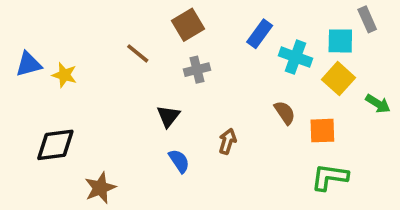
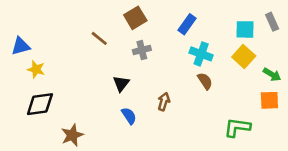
gray rectangle: (367, 19) -> (272, 22), moved
cyan cross: (296, 57) -> (201, 54), moved
yellow star: (64, 75) -> (36, 69), moved
orange square: (322, 131) -> (269, 100), moved

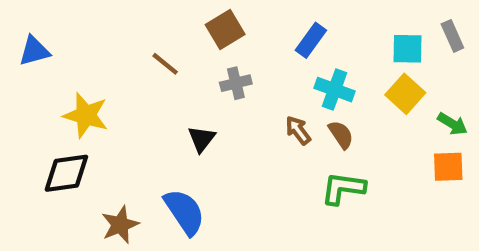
blue triangle: (21, 46) -> (34, 51), moved
yellow star: (36, 69) -> (86, 115), moved, size x1.5
brown arrow: (164, 102) -> (298, 130), moved, turned -54
blue semicircle: (129, 116) -> (184, 212), moved, size x1.6
green L-shape: (237, 127) -> (343, 188), moved

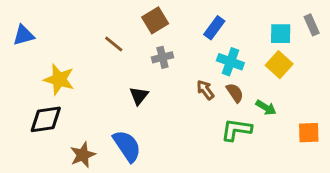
green arrow: (452, 124) -> (266, 108), moved
orange square: (448, 167) -> (309, 133), moved

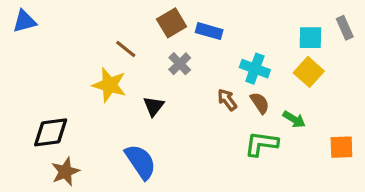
blue rectangle: (214, 28) -> (209, 31), moved, turned 70
blue triangle: (24, 35) -> (24, 21), moved
gray cross: (162, 57) -> (180, 64), turned -30
yellow star: (59, 79) -> (109, 85), moved
brown star: (83, 155) -> (65, 172), moved

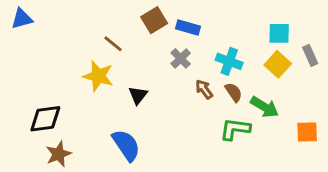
gray rectangle: (345, 28) -> (310, 55), moved
gray cross: (180, 64) -> (181, 58), moved
green arrow: (294, 119) -> (264, 107), size x1.4

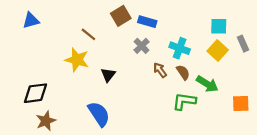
blue triangle: (22, 19) -> (31, 21), moved

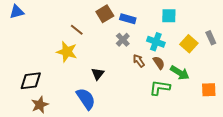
blue triangle: (31, 21) -> (17, 12), moved
cyan square: (219, 26) -> (169, 16), moved
black triangle: (108, 75) -> (98, 74), moved

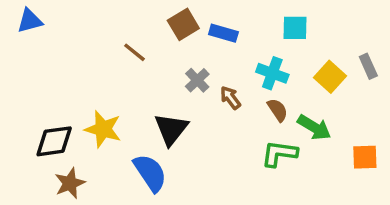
gray cross: (123, 40) -> (197, 80), moved
yellow star: (67, 52) -> (103, 129), moved
brown arrow: (139, 61) -> (230, 98), moved
black triangle: (98, 74) -> (171, 129), size x1.5

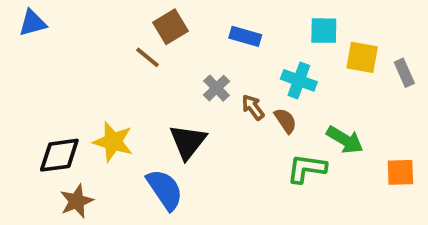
brown square: (183, 24) -> (171, 27), moved
yellow square: (330, 77) -> (362, 57), moved, turned -32
brown semicircle: (278, 110) -> (285, 121), moved

